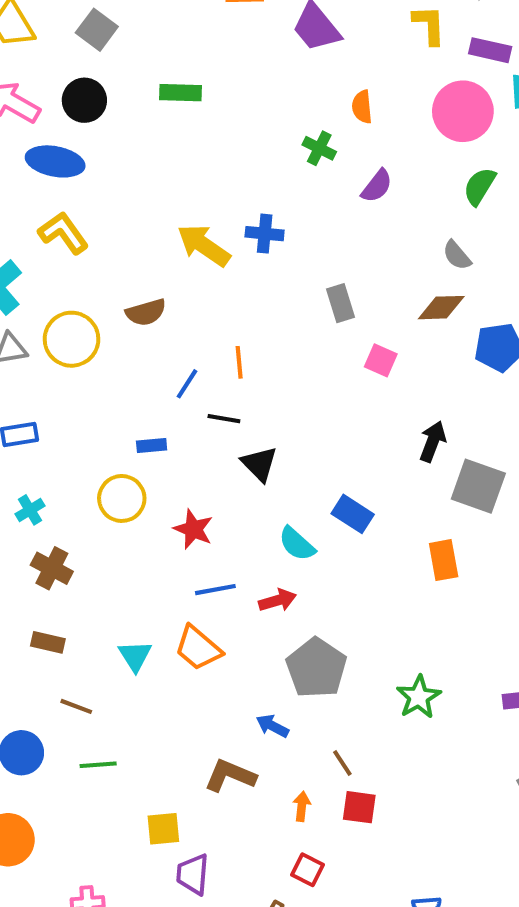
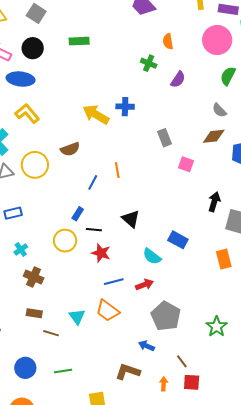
black line: (224, 419) -> (94, 230), moved
blue rectangle: (152, 445) -> (78, 214), turned -48
brown line: (76, 706) -> (51, 333), moved

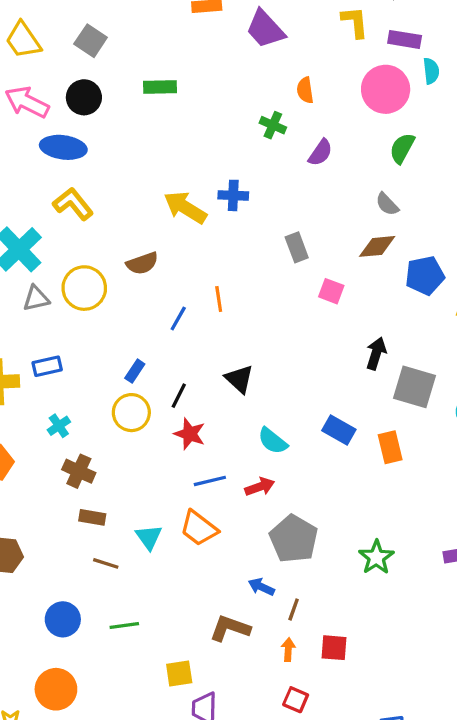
blue rectangle: (78, 214) -> (135, 371), moved
black line: (94, 230) -> (179, 396), turned -70
blue rectangle: (178, 240) -> (339, 430), moved
brown rectangle: (34, 313) -> (92, 517), moved
brown line: (182, 361) -> (294, 610), moved, turned 56

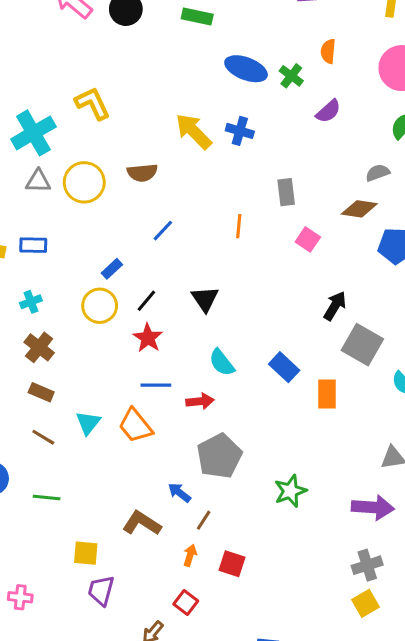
blue ellipse: (63, 147) -> (246, 69), moved
gray semicircle: (387, 204) -> (378, 173), turned 100
orange line: (219, 299) -> (239, 226), moved

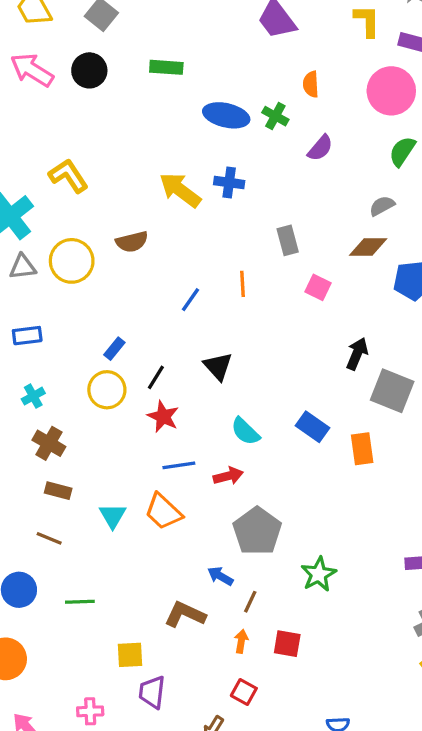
blue line: (163, 231) -> (190, 300), moved
brown line: (43, 437) -> (49, 538), moved
green star: (290, 491) -> (319, 574), moved
pink cross: (20, 597) -> (90, 711), moved

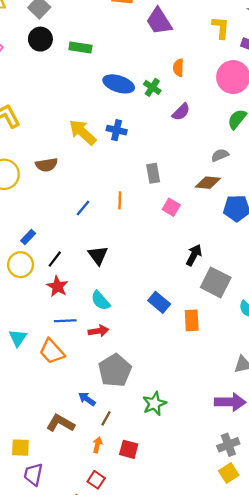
black circle: (89, 70) -> (40, 39), moved
cyan semicircle: (245, 431) -> (100, 301), moved
cyan triangle: (113, 516) -> (18, 338), moved

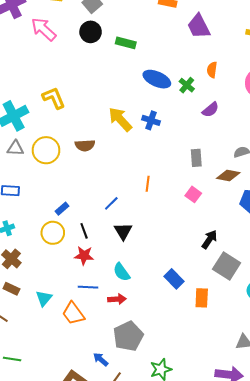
gray rectangle: (153, 173) -> (196, 158), moved
blue line: (83, 208) -> (111, 203), moved
black line: (55, 259) -> (84, 231), turned -63
red star: (57, 286) -> (84, 256), turned -30

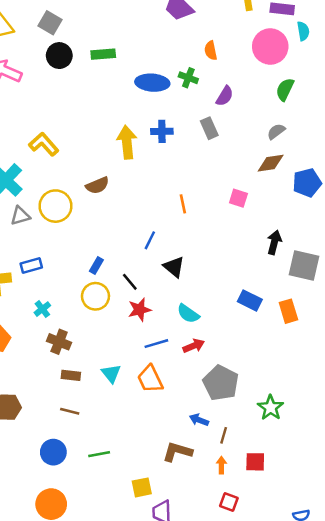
yellow arrow: (120, 119) -> (127, 142), turned 56
gray rectangle: (196, 158) -> (209, 128), moved
orange trapezoid: (73, 314) -> (150, 379), turned 30

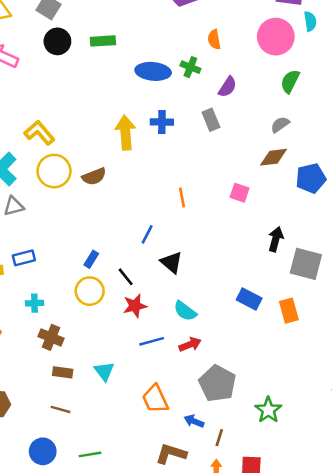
yellow circle: (55, 206) -> (54, 171), moved
cyan cross: (42, 309) -> (34, 303), turned 35
orange trapezoid: (150, 379) -> (155, 399), moved

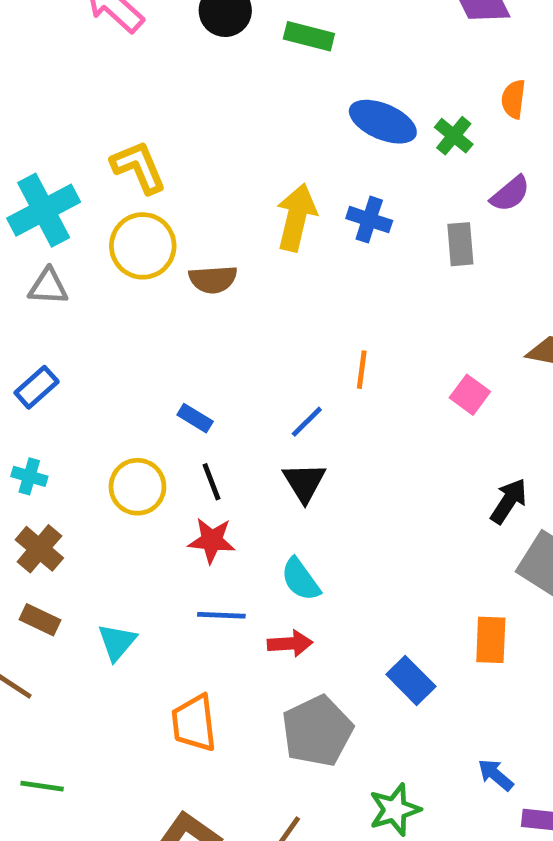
blue line: (147, 234) -> (307, 422), moved
blue rectangle: (24, 258) -> (37, 387), turned -45
blue rectangle: (91, 259) -> (195, 418), moved, turned 72
blue rectangle: (249, 299) -> (411, 680), moved
blue arrow: (194, 421) -> (496, 775), moved

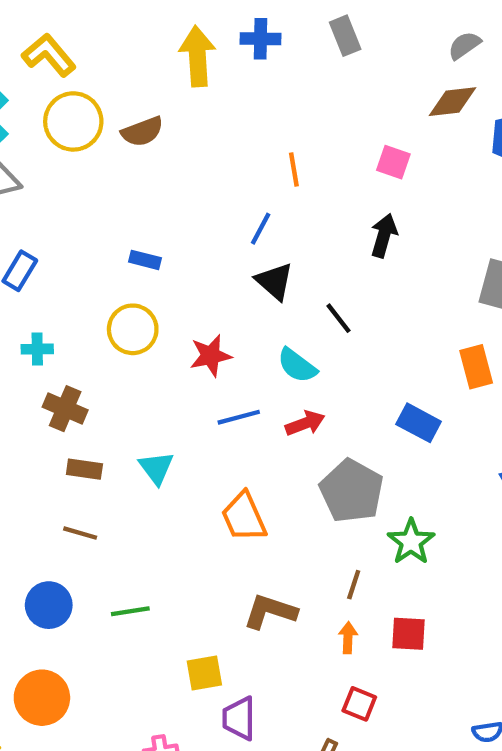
blue rectangle: (195, 418) -> (145, 260), moved
black line: (212, 482) -> (339, 318), moved
black arrow: (509, 501) -> (384, 236), moved
green star: (395, 810) -> (411, 542), moved

